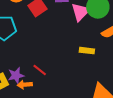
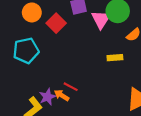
orange arrow: (25, 85) -> (62, 95), moved, turned 48

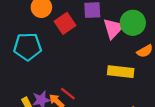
yellow rectangle: (115, 58) -> (121, 72), size x1.5

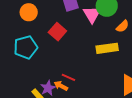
red square: (65, 23) -> (57, 32), moved

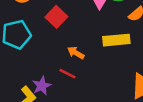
orange arrow: (61, 86) -> (76, 53), moved

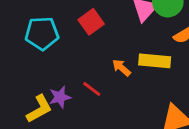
orange arrow: (76, 53) -> (121, 68), moved

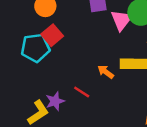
red square: (91, 22) -> (52, 35), moved

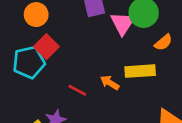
red line: (82, 92) -> (77, 90), moved

